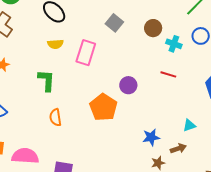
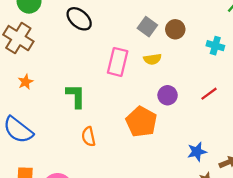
brown circle: (153, 28) -> (175, 29), moved
yellow semicircle: (55, 44) -> (152, 59), moved
red line: (168, 74) -> (209, 94), moved, turned -49

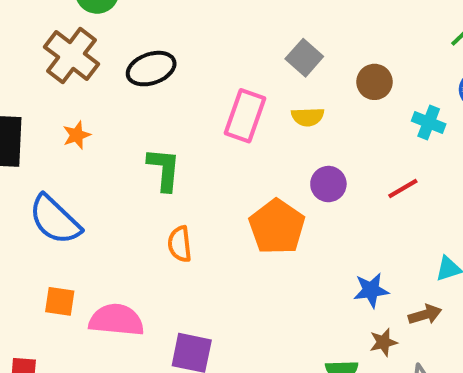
black ellipse: (79, 19) -> (151, 69), moved, turned -65
brown circle: (175, 29) -> (375, 82), moved
cyan cross: (215, 46) -> (429, 122), moved

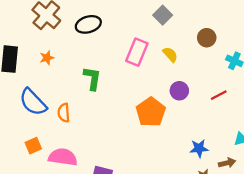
gray square: (304, 58) -> (163, 15), moved
yellow semicircle: (308, 117) -> (170, 54), turned -133
orange semicircle: (180, 244) -> (64, 113), moved
orange square: (60, 301) -> (33, 146), turned -35

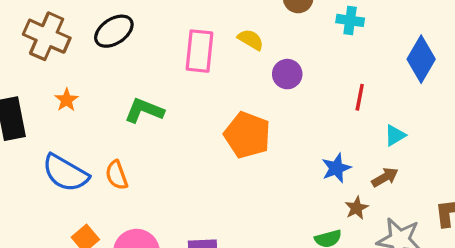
green L-shape: (92, 78) -> (144, 111), turned -60
purple circle: (179, 91) -> (287, 74), moved
red line: (219, 95) -> (360, 97), moved, turned -35

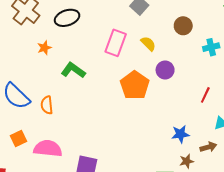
cyan cross: (350, 20) -> (211, 47), turned -35
orange star: (66, 100) -> (44, 48), moved
orange pentagon: (247, 135) -> (135, 85), moved

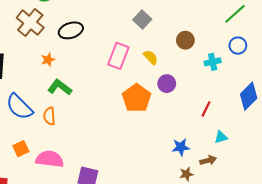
green L-shape: (73, 70) -> (60, 87), moved

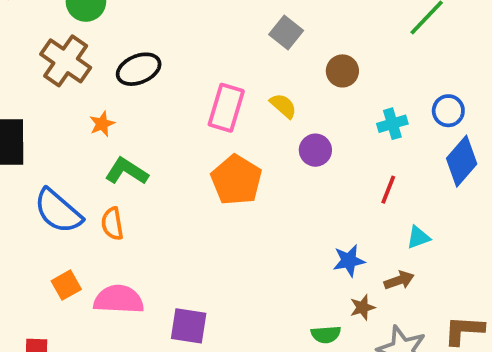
gray square: (142, 20) -> (286, 33), moved
blue circle: (238, 46) -> (448, 111), moved
cyan cross: (213, 62) -> (392, 124), moved
orange pentagon: (137, 98) -> (236, 180), moved

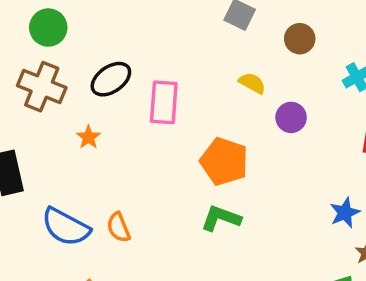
pink rectangle: (226, 108) -> (164, 102), moved
green L-shape: (127, 171) -> (221, 218), moved

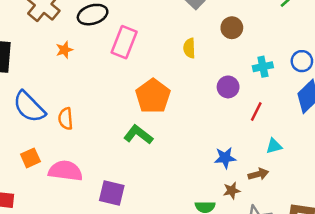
yellow semicircle: (252, 83) -> (189, 48), turned -138
purple circle: (291, 117) -> (228, 87), moved

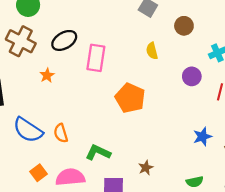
green L-shape: (138, 135) -> (98, 152), moved
brown star: (232, 191) -> (146, 168), moved

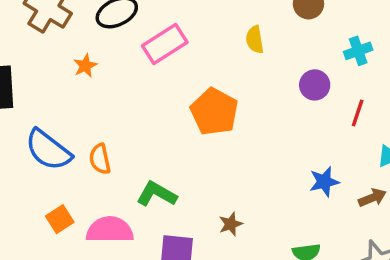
pink rectangle: (96, 58) -> (165, 44), turned 44

